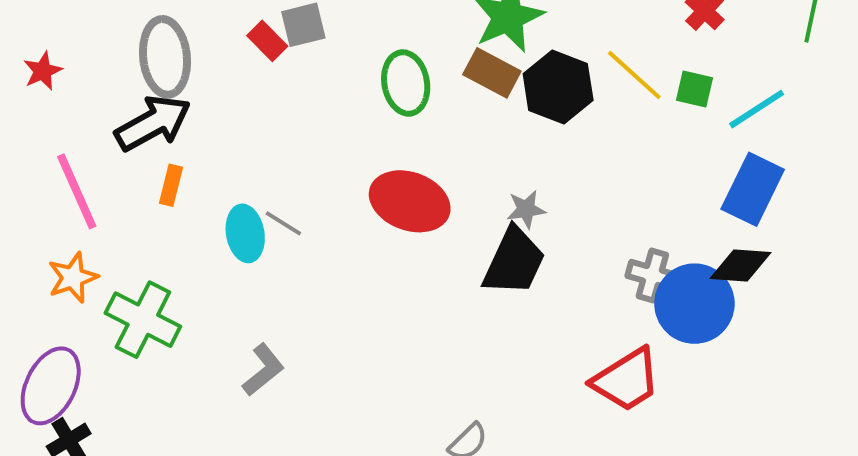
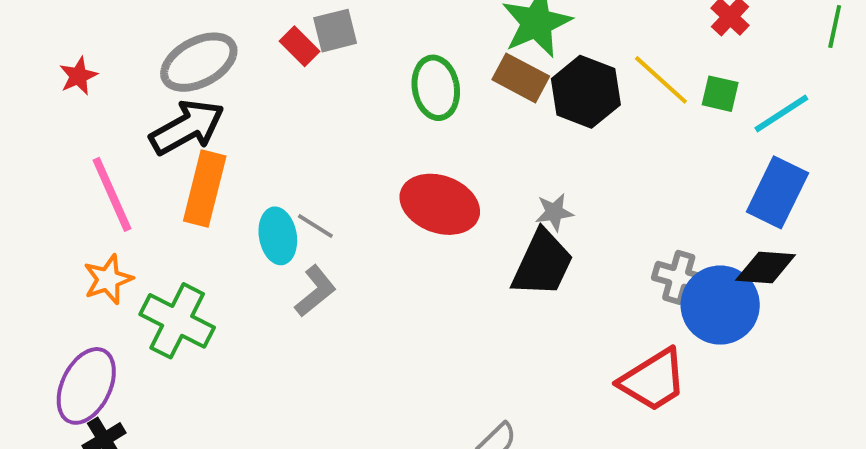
gray ellipse: (165, 57) -> (199, 62), turned 68
orange rectangle: (171, 185) -> (205, 189), size x1.8
gray L-shape: (263, 370) -> (315, 291), moved

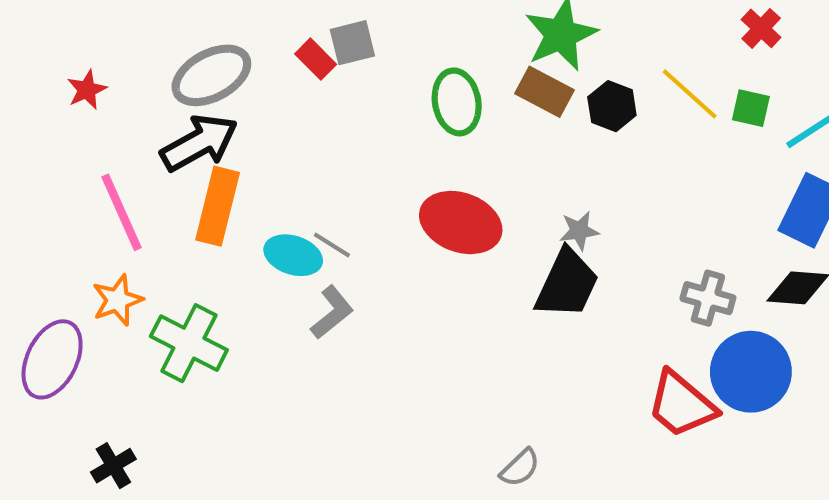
black hexagon: (586, 92) -> (612, 106), size x0.7
cyan ellipse: (278, 236) -> (293, 255), turned -62
blue circle: (720, 305) -> (751, 372), moved
red trapezoid: (653, 380) -> (681, 404), turned 72
purple ellipse: (86, 386) -> (52, 359), moved

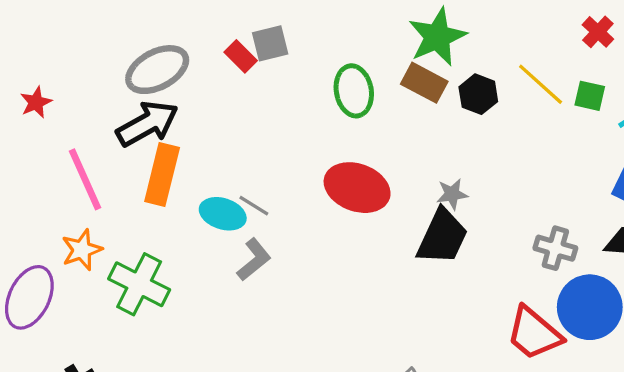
red star: (87, 90) -> (36, 102), moved

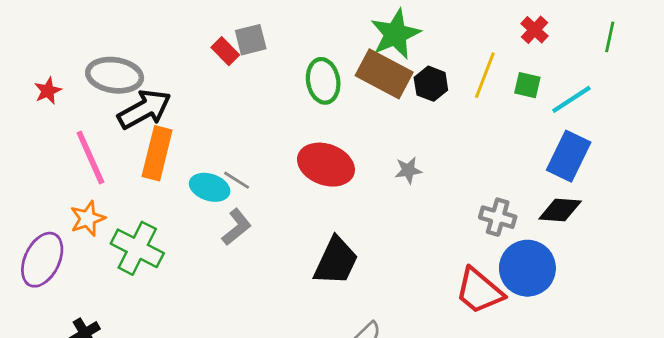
gray ellipse: (157, 70) -> (115, 75), moved, turned 36
brown rectangle: (424, 83) -> (384, 74), size x1.4
yellow line: (541, 84) -> (485, 75), turned 69
black trapezoid: (442, 237) -> (336, 261), moved

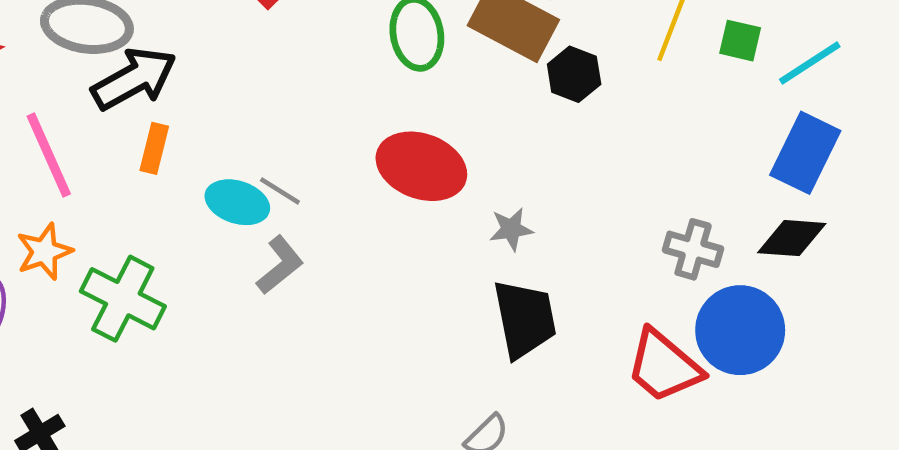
black hexagon: (431, 84) -> (574, 74), moved
orange rectangle: (157, 153) -> (154, 148), size x0.6
gray star: (408, 170) -> (511, 229), moved
black trapezoid: (336, 261) -> (525, 319), moved, turned -36

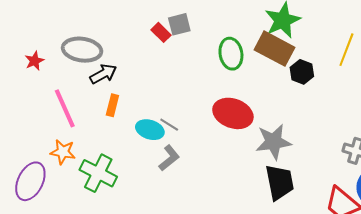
black arrow: (134, 79) -> (103, 74), size x0.7
gray star: (511, 229) -> (273, 142), size x1.8
orange star: (44, 252) -> (63, 152), turned 30

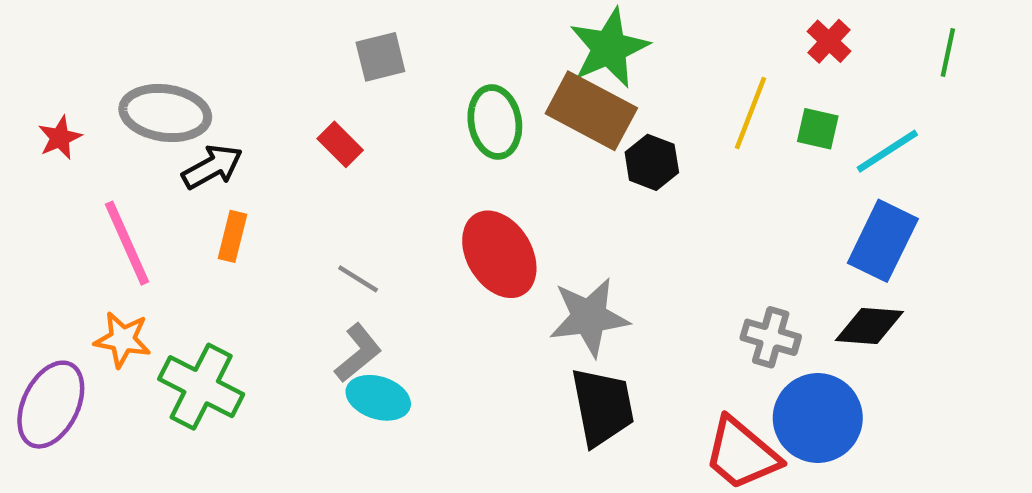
red rectangle: (161, 32) -> (340, 144), moved
red ellipse: (233, 113) -> (499, 254), turned 39
cyan ellipse: (150, 130) -> (378, 398), moved

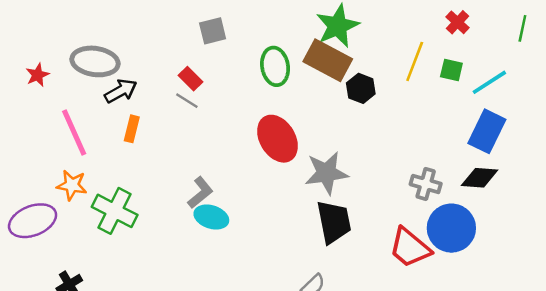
gray line: (358, 279) -> (187, 101), moved
purple ellipse: (51, 405) -> (33, 221), turned 42

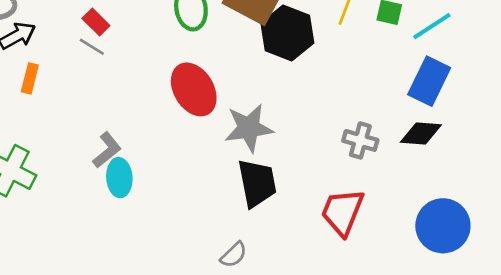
black hexagon: (361, 88) -> (287, 33), size x1.6
cyan ellipse: (211, 217) -> (119, 178), turned 68
blue circle: (451, 228) -> (443, 226), moved
red trapezoid: (410, 248) -> (342, 212), turned 72

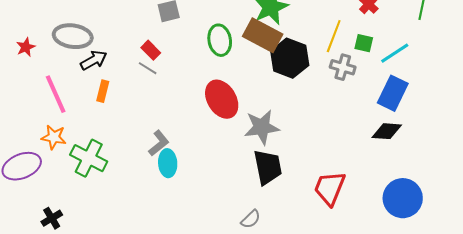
gray cross: (360, 140) -> (343, 67), moved

